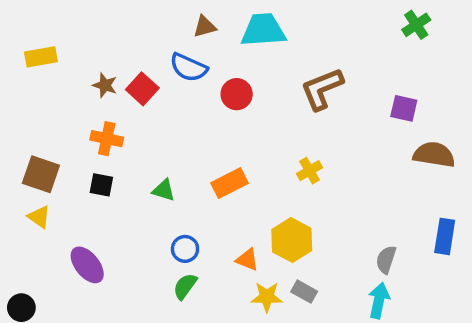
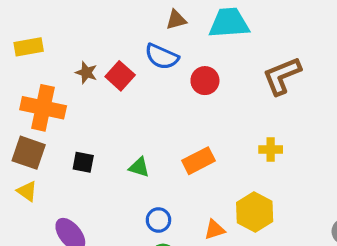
orange cross: (107, 139) -> (43, 108), moved, size x1.5
yellow cross: (310, 171) -> (271, 150), turned 30
orange triangle: (247, 260) -> (215, 230), turned -40

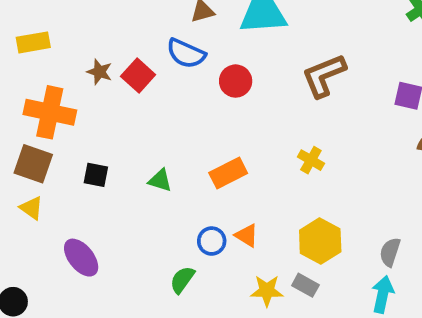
yellow cross: (271, 150) -> (311, 160), turned 30
yellow hexagon: (255, 212) -> (320, 241), moved
blue circle: (158, 220) -> (212, 241), moved
orange triangle: (215, 230) -> (247, 236), moved, turned 50

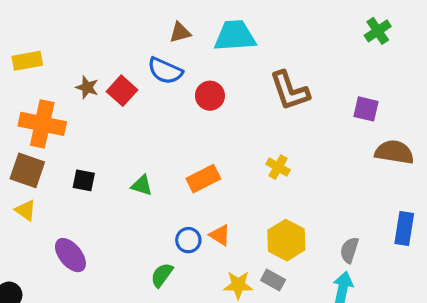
brown L-shape: (324, 76) -> (290, 91), turned -87

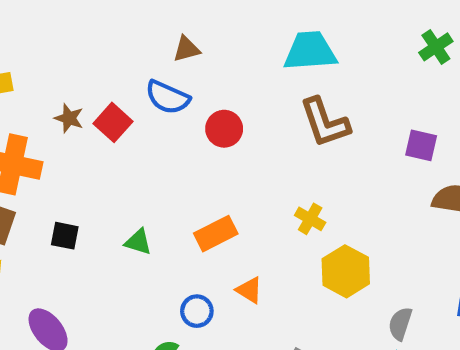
cyan trapezoid: (235, 36) -> (310, 51), moved
orange triangle: (220, 235) -> (249, 290), moved
yellow hexagon: (286, 240) -> (346, 271), moved

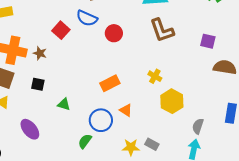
brown star: (69, 118) -> (40, 53), moved
green triangle: (138, 242) -> (64, 104), moved
blue circle: (197, 311) -> (101, 120), size x1.5

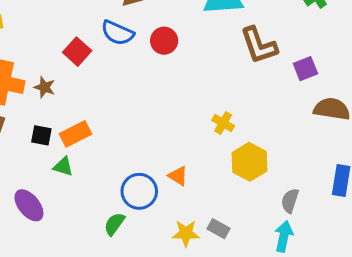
brown L-shape: (162, 30) -> (259, 45), moved
red circle: (114, 33) -> (164, 41), moved
purple square: (208, 41) -> (305, 69), turned -35
orange rectangle: (110, 83) -> (76, 134), moved
green triangle: (64, 104) -> (63, 166), moved

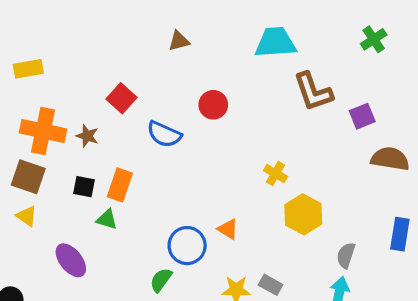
blue semicircle: (117, 33) -> (164, 134), moved
red circle: (164, 41) -> (213, 105), moved
orange rectangle: (76, 134) -> (120, 185), turned -44

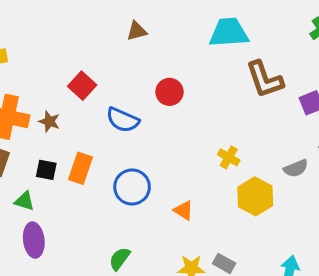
green triangle: (107, 219) -> (24, 201), moved
blue circle: (187, 246) -> (132, 187), moved
gray semicircle: (346, 255) -> (296, 168), moved, turned -130
purple ellipse: (71, 260) -> (34, 240), turned 32

